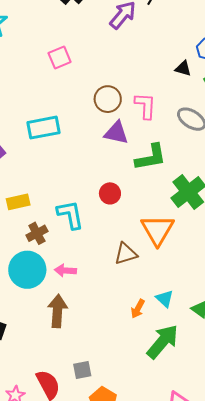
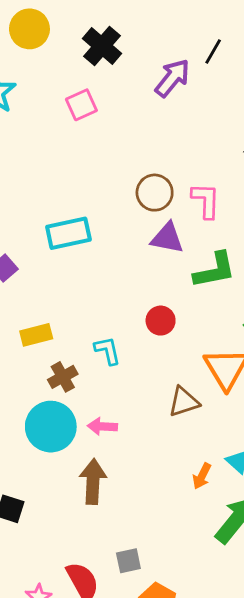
pink square: (60, 58) -> (81, 105), moved
cyan L-shape: (70, 215) -> (107, 351), size x0.7

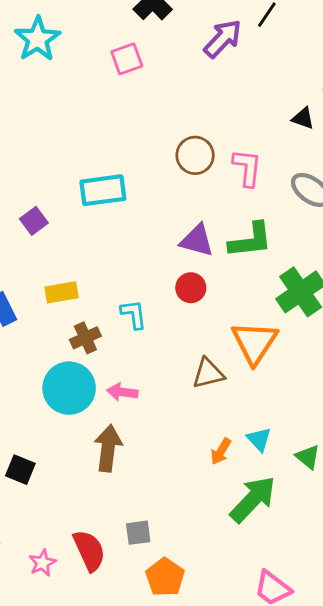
purple triangle: (167, 238) -> (197, 240), moved

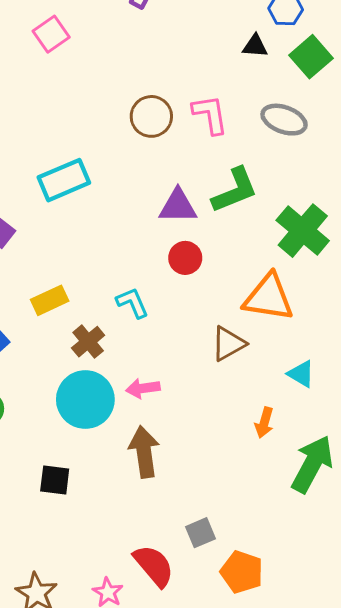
orange triangle: (255, 343) -> (269, 298), turned -39
cyan triangle: (259, 439) -> (301, 374), moved
black square: (20, 470) -> (55, 480), moved

